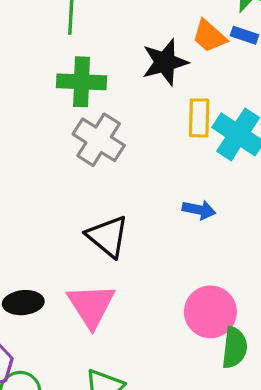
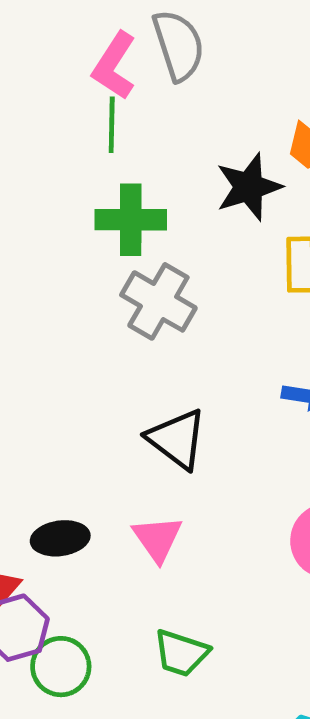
pink triangle: (91, 305) -> (157, 539), size x0.7

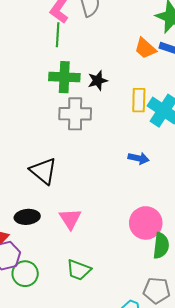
black star: (249, 187) -> (98, 81), moved, size x0.7
gray cross: (158, 301) -> (75, 114), turned -32
black triangle: (177, 439) -> (43, 171), moved

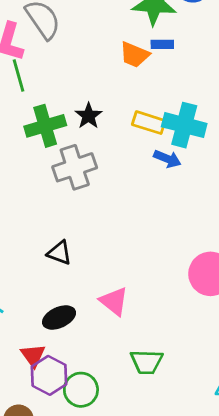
yellow rectangle: (139, 100) -> (149, 123), turned -55
blue arrow: (139, 158) -> (167, 159), moved, turned 30
black triangle: (43, 171) -> (59, 253), size x0.7

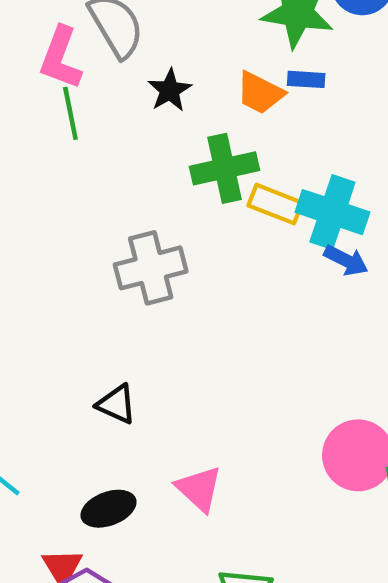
black star: (89, 116) -> (170, 90), moved
green cross: (45, 126) -> (225, 168), moved
blue arrow: (167, 159) -> (346, 260), moved

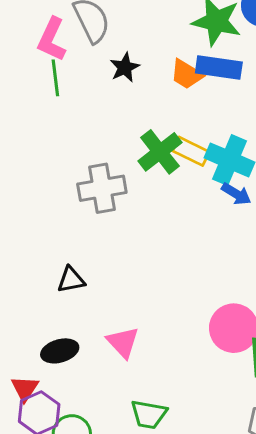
blue rectangle: (306, 79) -> (219, 68), size x1.8
green cross: (225, 168) -> (160, 152), moved, turned -30
black triangle: (116, 404) -> (71, 280), turned -40

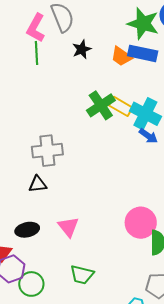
gray cross: (102, 188) -> (47, 151), moved

